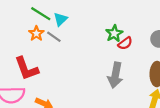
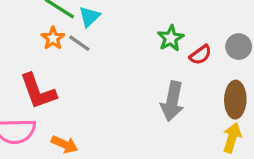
red semicircle: (125, 43) -> (200, 55), moved

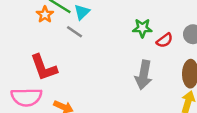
orange star: (53, 38) -> (45, 14), moved
green star: (171, 38) -> (142, 28), turned 30

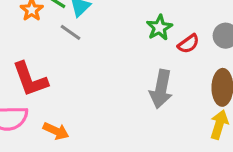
green star: (142, 28) -> (159, 28), turned -30

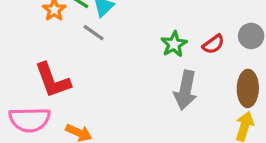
green star: (159, 28) -> (174, 44), moved

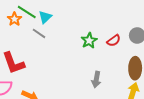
gray arrow: (185, 90) -> (96, 79), moved, size x0.7

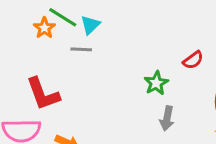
gray line: (39, 33) -> (81, 49), turned -32
green star: (89, 41) -> (156, 83), moved

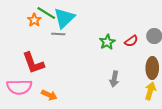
cyan triangle: (90, 25) -> (64, 18), size x1.6
green star: (156, 83) -> (107, 42), moved

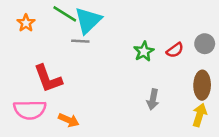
orange star: (34, 20) -> (26, 23), moved

